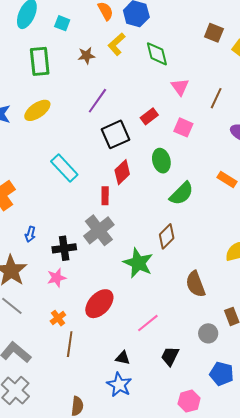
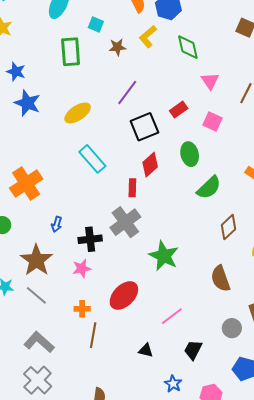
cyan square: (62, 23) -> (96, 24), moved
yellow ellipse: (37, 110) -> (78, 113), moved
brown diamond: (167, 236) -> (228, 227), moved
orange cross: (58, 318) -> (82, 309), turned 35
blue star: (119, 385) -> (173, 384), moved, size x0.7

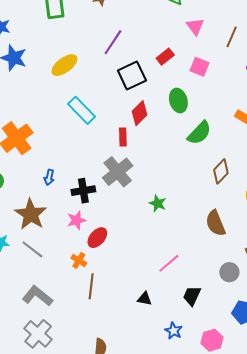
green star: (164, 256) -> (158, 203), size x0.6
red ellipse: (124, 295) -> (97, 238), moved, size x0.7
orange cross: (82, 309) -> (79, 260), turned 35

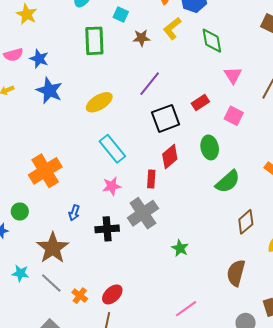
pink star: (76, 220) -> (112, 186), moved
brown semicircle: (216, 223) -> (236, 273), turned 32
red ellipse: (97, 238) -> (112, 294), moved
orange cross: (79, 260) -> (80, 296), moved

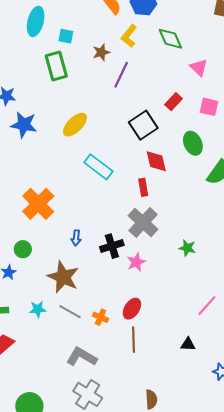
cyan square: (121, 14) -> (66, 36), moved
purple line: (150, 84) -> (121, 75), moved
red diamond: (170, 157) -> (156, 161), turned -50
pink star: (112, 186) -> (136, 262), moved

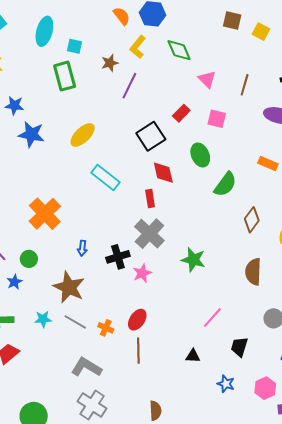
green star: (187, 248) -> (193, 260), size x1.4

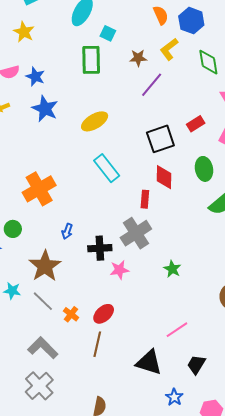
green star: (193, 260) -> (172, 269), size x0.7
black triangle: (193, 356) -> (149, 362), size x1.8

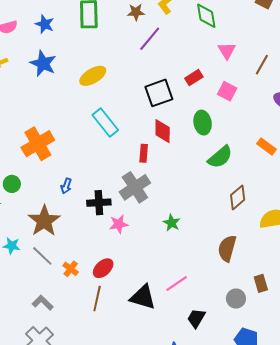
blue star: (35, 77) -> (45, 24), moved
gray L-shape: (43, 348) -> (43, 303), size x0.7
black triangle: (149, 362) -> (143, 297), moved

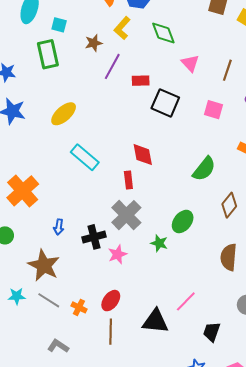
red rectangle: (194, 78) -> (141, 81), moved, turned 42
pink square: (227, 91) -> (213, 110), moved
black square: (159, 93) -> (165, 103), moved, turned -36
green ellipse: (203, 123) -> (183, 222), moved, turned 60
green star: (172, 223) -> (159, 243), moved

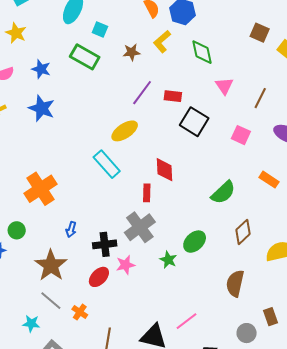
green rectangle: (48, 54) -> (85, 57), turned -56
purple line: (112, 66) -> (142, 93), moved
yellow ellipse: (64, 114) -> (125, 131), moved
cyan star: (17, 296) -> (31, 324), moved
red ellipse: (111, 301) -> (99, 277), moved

